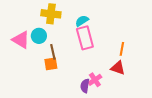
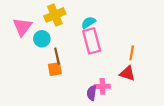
yellow cross: (51, 14) -> (55, 15), turned -30
pink triangle: (21, 40) -> (22, 27), moved, turned 36
pink cross: (95, 80) -> (102, 86), turned 32

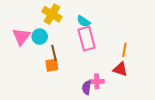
yellow cross: (55, 15) -> (52, 14), turned -36
cyan semicircle: (88, 23) -> (84, 21), turned -112
pink triangle: (22, 27) -> (21, 37), moved

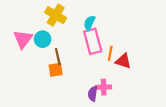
cyan semicircle: (84, 21) -> (89, 23), turned 80
orange line: (124, 50) -> (110, 53), moved
red triangle: (120, 69) -> (123, 61), moved

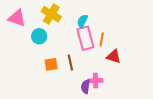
pink triangle: (23, 39) -> (17, 18), moved, turned -48
orange line: (110, 53) -> (102, 39), moved
brown line: (58, 57) -> (70, 62), moved

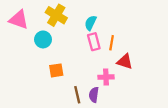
pink rectangle: (85, 38) -> (94, 42), size x0.7
brown line: (70, 62) -> (77, 95), moved
pink cross: (96, 81) -> (106, 77), moved

